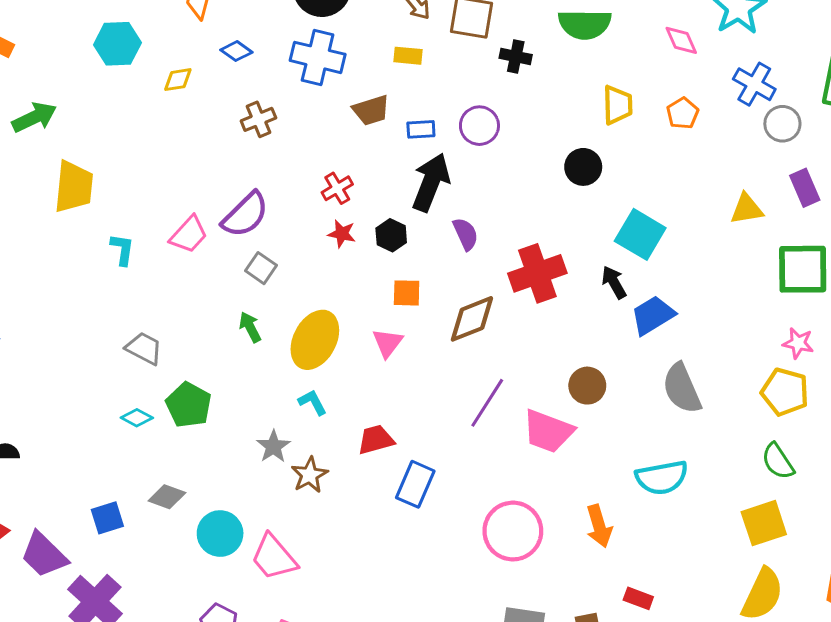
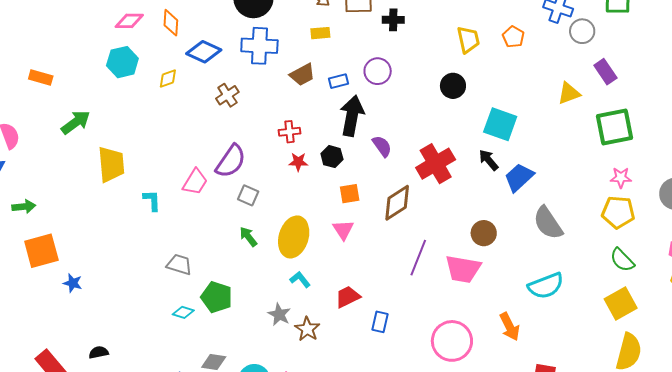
blue diamond: (236, 51) -> (204, 52), size x1.6
red cross: (337, 188) -> (289, 132), turned 35
blue rectangle: (415, 484) -> (380, 322), size x0.7

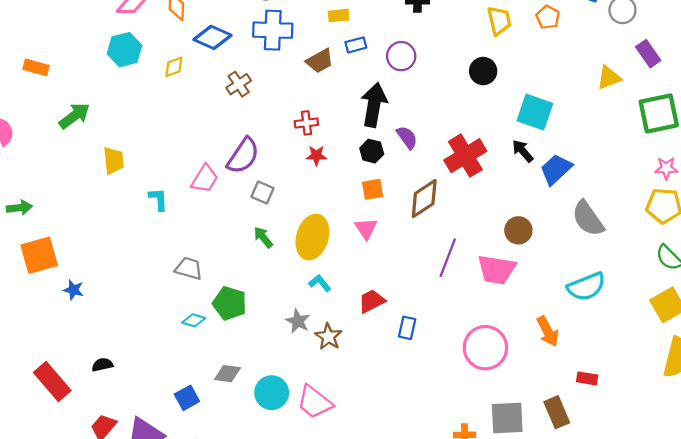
blue rectangle: (339, 81) -> (356, 45), moved
black hexagon: (332, 157) -> (372, 151), moved
yellow trapezoid: (111, 164) -> (114, 161), size x0.7

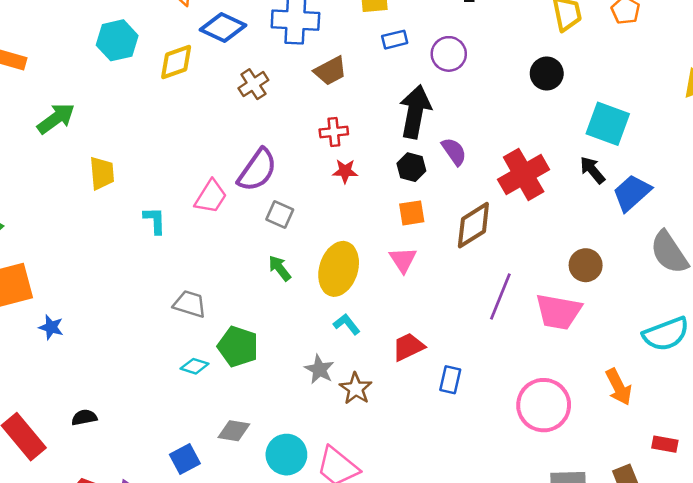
brown trapezoid: (320, 61) -> (330, 71), moved
yellow diamond: (174, 67) -> (176, 62), size x1.4

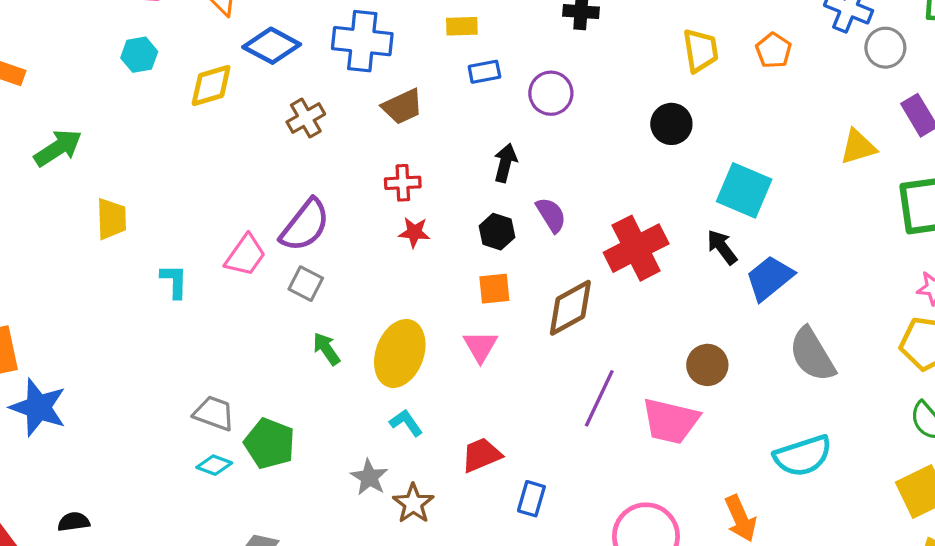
cyan hexagon: (117, 40) -> (139, 55), size x0.7
black arrow: (415, 112) -> (505, 163), size x0.6
gray square: (280, 214) -> (306, 284), moved
gray trapezoid: (190, 304) -> (214, 413), moved
blue star: (51, 327) -> (38, 407), size x1.8

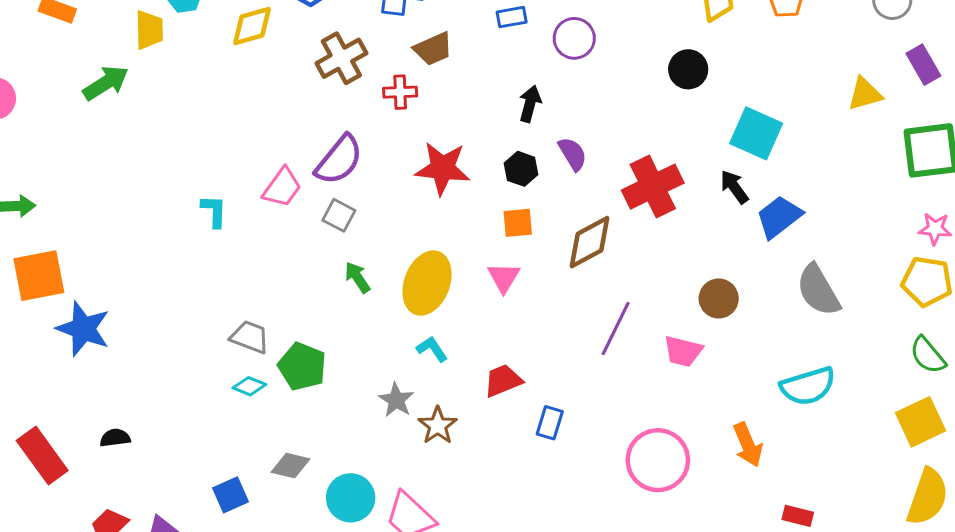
brown cross: (306, 118) -> (341, 58), size x1.4
red cross: (403, 183) -> (400, 92), moved
yellow trapezoid: (111, 219) -> (149, 30), moved
red star: (414, 232) -> (443, 168), size x1.8
pink trapezoid: (671, 421) -> (683, 351), size x0.7

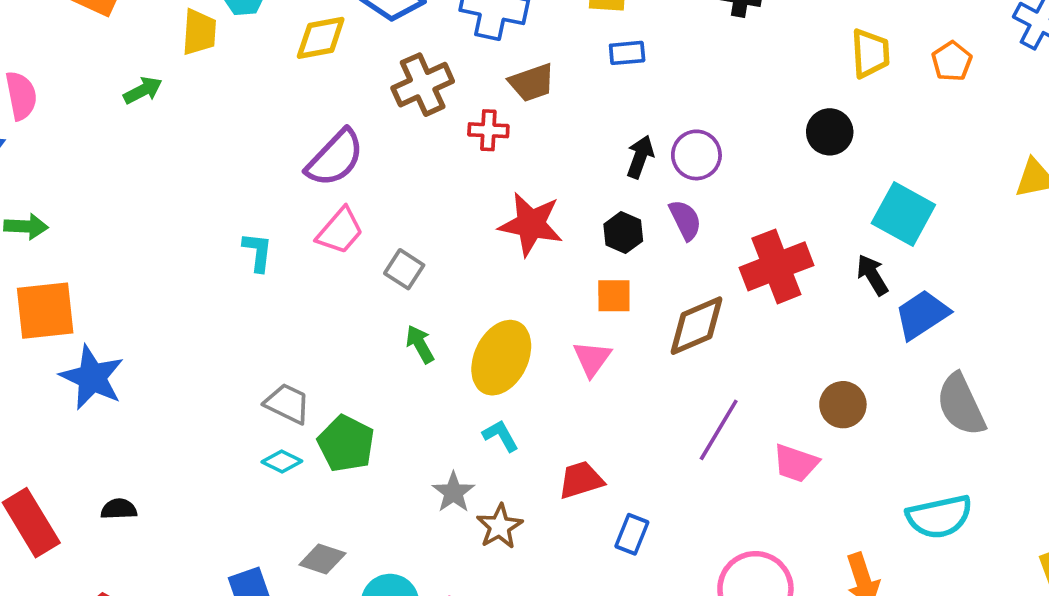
purple circle: (574, 38) -> (696, 155), moved
green arrow: (106, 83) -> (143, 90), size x0.7
purple semicircle: (339, 160) -> (335, 158), moved

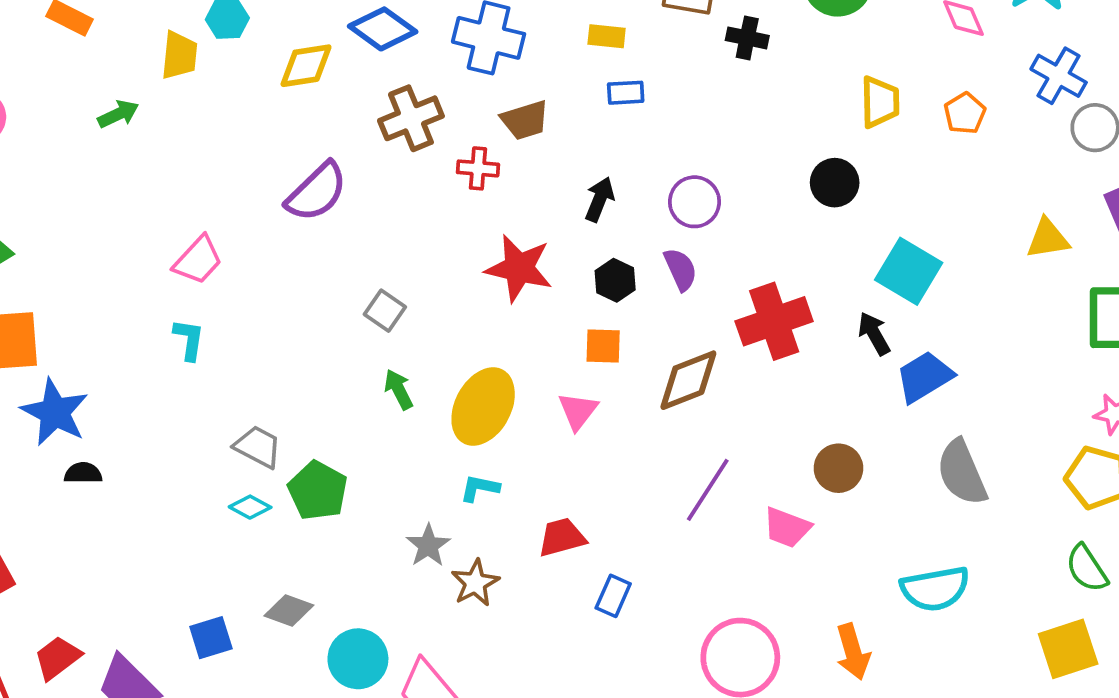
black arrow: (640, 157) -> (600, 199), moved
pink trapezoid: (340, 231) -> (198, 260), moved
cyan L-shape: (258, 252) -> (189, 339), moved
cyan L-shape: (501, 436) -> (480, 488), turned -51
black semicircle: (119, 509) -> (83, 473), moved

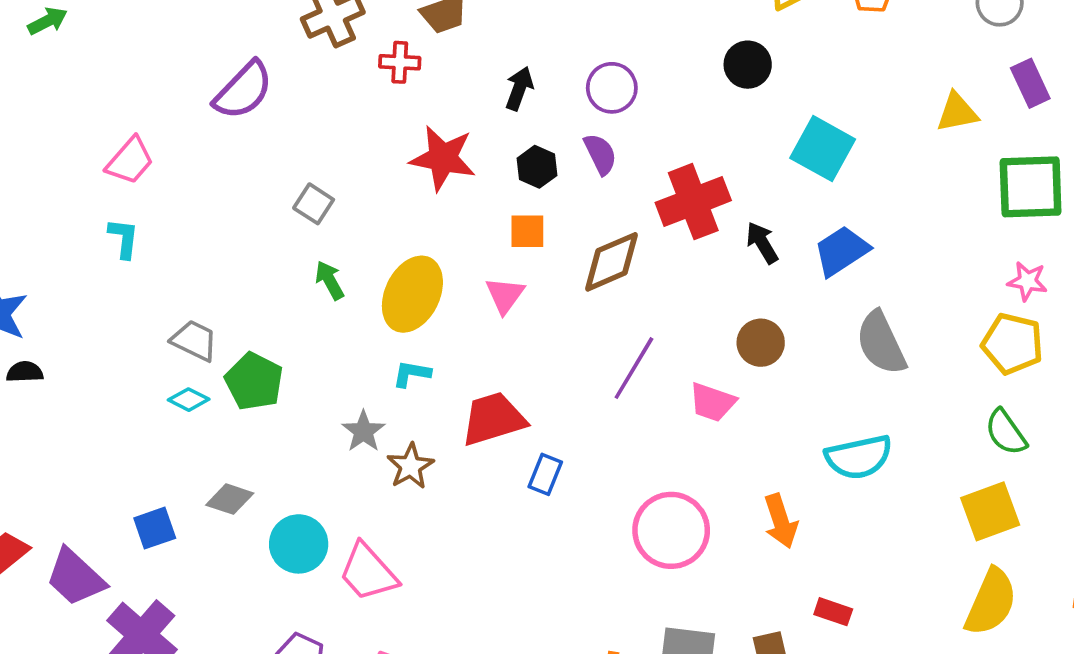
black arrow: (874, 334) -> (762, 243), moved
red trapezoid: (562, 537) -> (493, 419), size x1.4

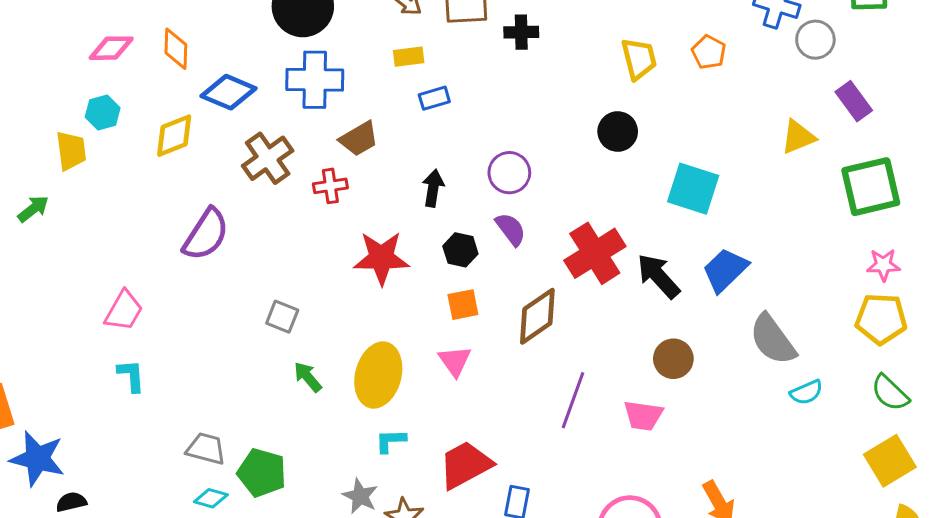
black arrow: (762, 243) -> (658, 276), size x1.4
cyan semicircle: (859, 457) -> (806, 392), moved, size x0.6

